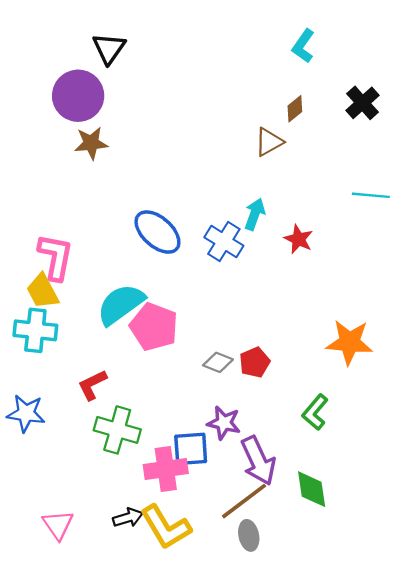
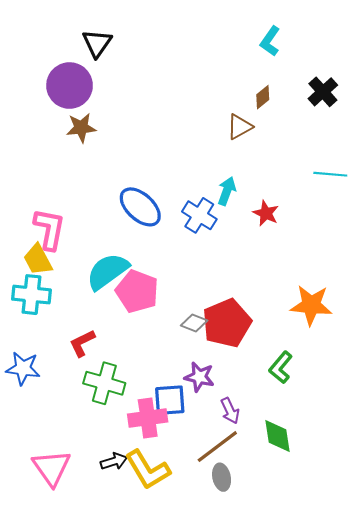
red pentagon: (255, 362) -> (227, 323), size x1.8
purple arrow: (258, 461) -> (230, 411), size x0.6
pink triangle: (58, 525) -> (52, 468), size x1.4

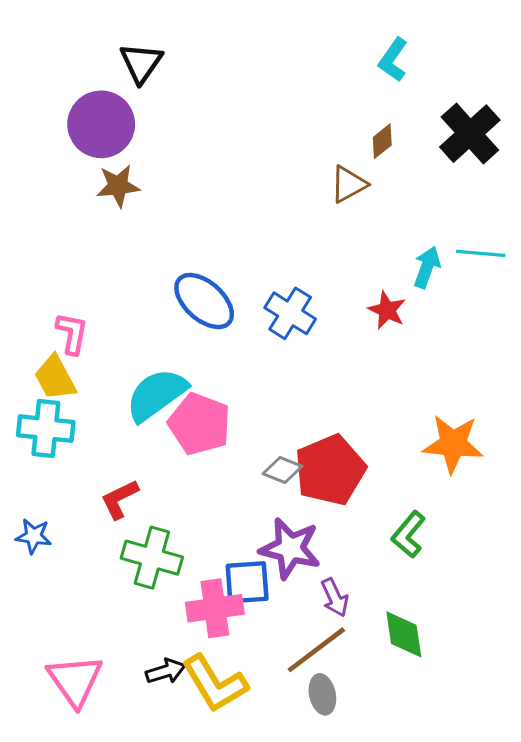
black cross: (323, 92) -> (470, 134), size x1.4
cyan arrow: (227, 191) -> (427, 267), moved
pink L-shape: (49, 229) -> (72, 333), size x0.7
blue star: (23, 368) -> (34, 536), size x0.7
purple star: (199, 377) -> (290, 548), size x1.4

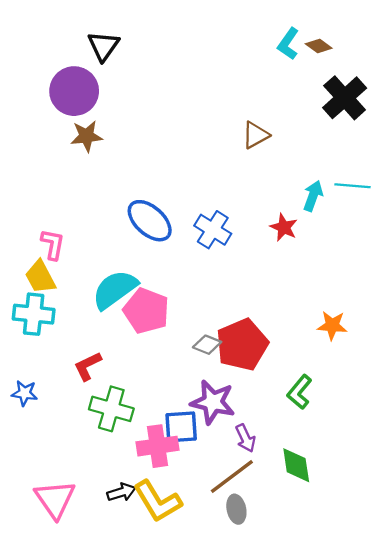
brown diamond: (382, 141) -> (319, 46), moved, turned 75
orange star: (453, 444) -> (332, 325), size x0.7

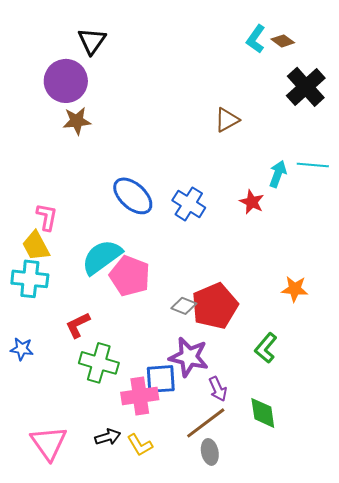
yellow L-shape: (158, 501) -> (140, 445), size x0.6

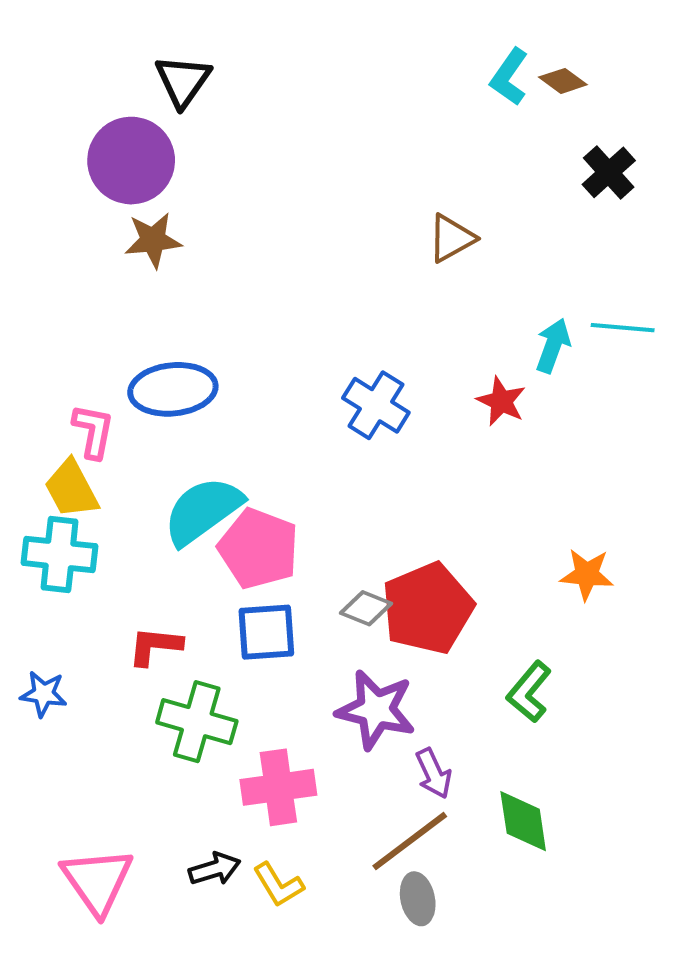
black cross: (306, 87) -> (609, 172), size x0.7
blue ellipse: (133, 196) -> (173, 389), moved, turned -48
red L-shape: (78, 325) -> (155, 646), turned 32
blue square: (161, 379) -> (266, 632), moved

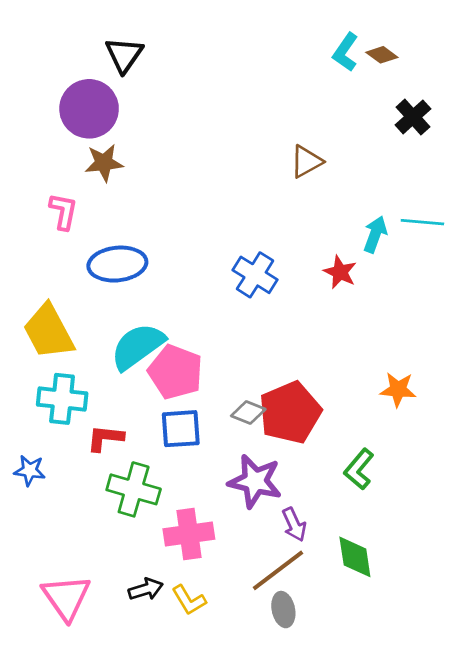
pink L-shape: (93, 431) -> (63, 211), moved
yellow trapezoid: (71, 489) -> (49, 332), size x1.4
cyan cross: (59, 555) -> (62, 399), moved

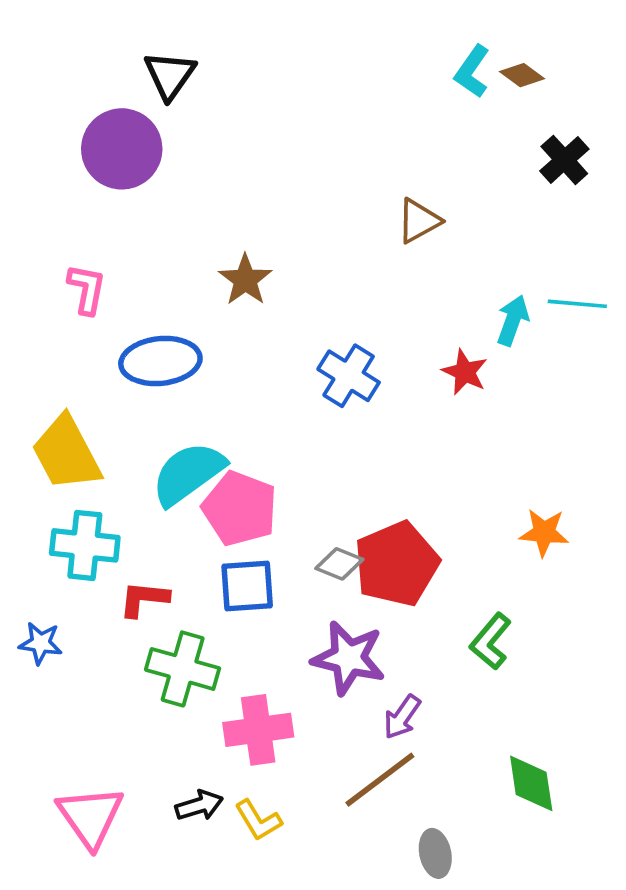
brown star: (104, 163) -> (245, 280), moved, turned -30
purple arrow: (294, 524) -> (402, 717), turned 60
green diamond: (355, 557) -> (531, 783), moved
gray ellipse: (283, 610) -> (435, 853), moved

